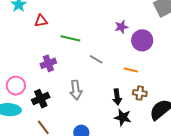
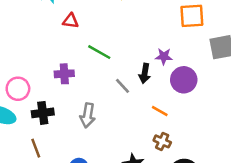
black arrow: (117, 97) -> (145, 73), moved

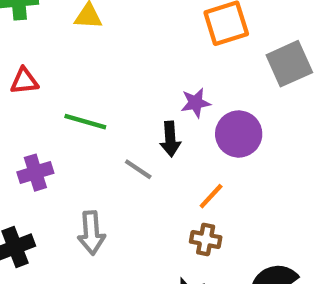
orange line: (160, 111) -> (211, 196), turned -63
brown cross: (162, 141) -> (206, 239), moved

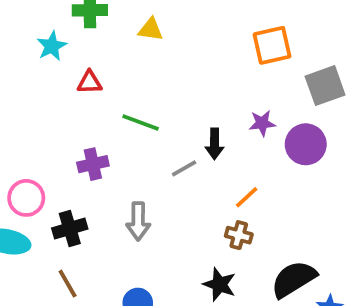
purple star: (196, 103) -> (262, 123), moved
purple circle: (239, 134) -> (306, 144), moved
gray line: (138, 169) -> (184, 168), turned -68

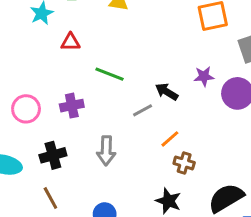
black arrow: (215, 144) -> (167, 92), turned 120
orange line: (247, 197) -> (170, 139), moved
pink circle: (26, 198) -> (26, 109), moved

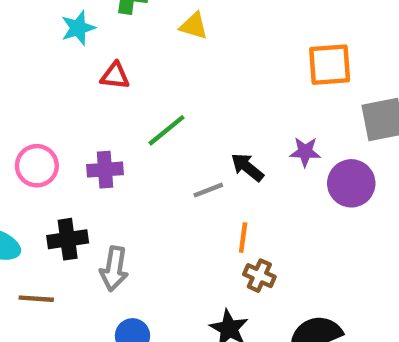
green line: (110, 74) -> (167, 130), turned -68
orange line: (170, 139) -> (243, 238), turned -48
gray arrow: (106, 151) -> (114, 269), moved
brown line: (50, 198) -> (36, 299), moved, turned -65

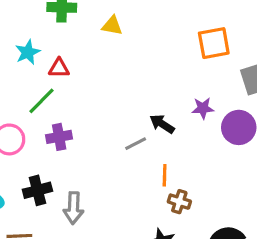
cyan star: (78, 28) -> (28, 52), moved
green line: (167, 130) -> (41, 101), moved

